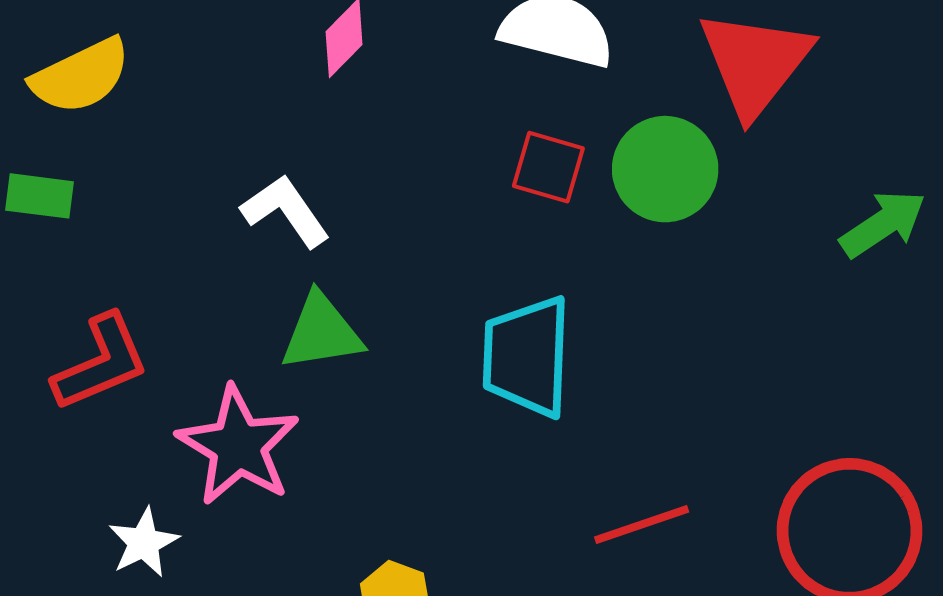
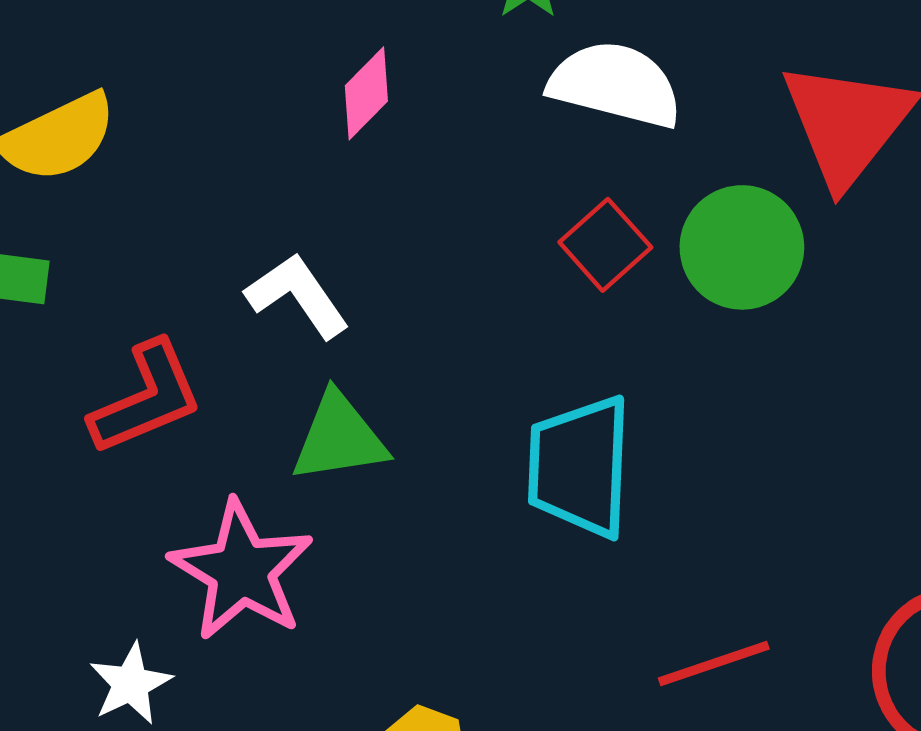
red square: (548, 167) -> (605, 245), turned 32
red L-shape: (101, 363) -> (146, 398), moved

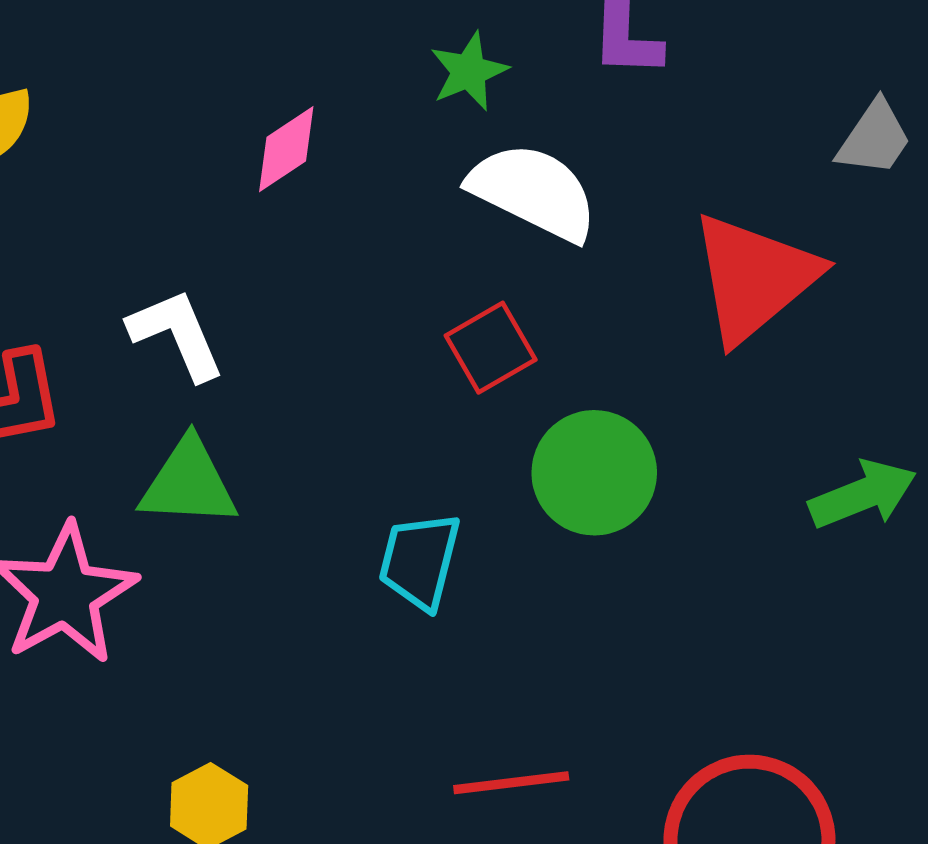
green circle: (742, 247) -> (594, 473), moved
cyan trapezoid: (580, 466) -> (420, 561), size x0.7

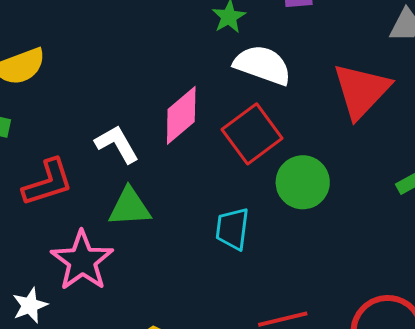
pink diamond: (286, 149) -> (181, 115), moved, size x1.5
red square: (491, 348) -> (252, 134), size x1.5

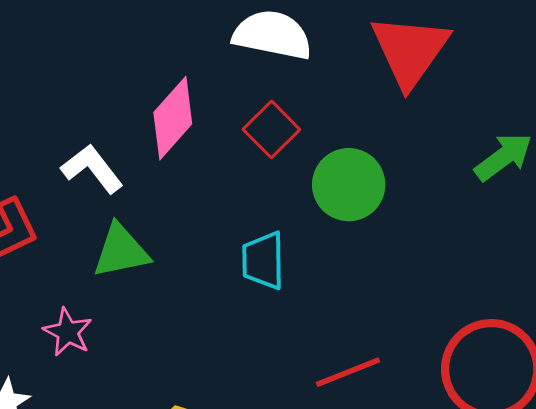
red square: (252, 134) -> (271, 129), size x0.7
pink star: (82, 261) -> (68, 332), size x0.6

